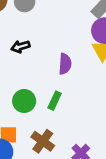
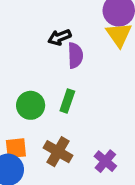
black arrow: (21, 47) -> (59, 37), moved

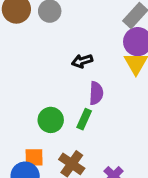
purple semicircle: (75, 55) -> (96, 93), moved

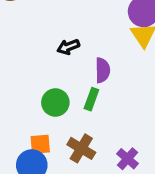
black arrow: (82, 61) -> (68, 47), moved

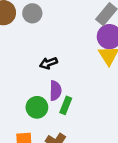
purple semicircle: (103, 70) -> (55, 91), moved

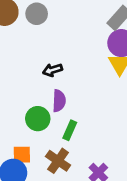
green rectangle: (66, 105) -> (70, 130), moved

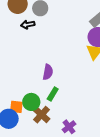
black arrow: (53, 70) -> (28, 25), moved
green circle: (38, 119) -> (31, 102), moved

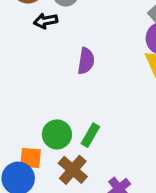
purple semicircle: (48, 72) -> (86, 61), moved
green circle: (31, 102) -> (57, 134), moved

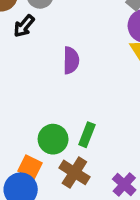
black arrow: (46, 21) -> (24, 26), turned -30
orange square: (31, 158) -> (30, 167), turned 30

